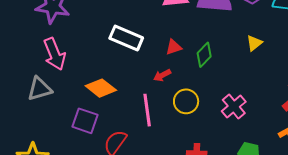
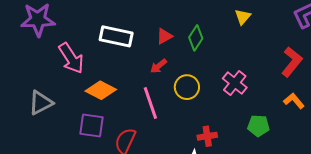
pink arrow: (55, 54) -> (71, 58), moved

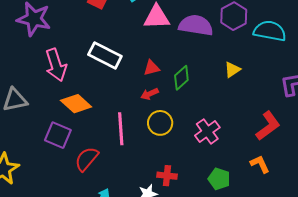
red arrow: (159, 66) -> (150, 94), moved

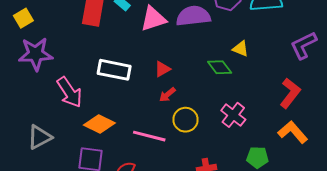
yellow triangle: (232, 70) -> (240, 49), turned -48
green diamond: (181, 78) -> (220, 67), moved, turned -70
pink line: (121, 129) -> (149, 136), turned -56
orange L-shape: (260, 164) -> (293, 132), size x1.4

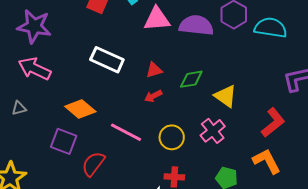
yellow triangle: (240, 49) -> (226, 96), moved, size x1.4
green diamond: (220, 67) -> (191, 79), moved, turned -75
pink arrow: (69, 92) -> (35, 69), moved, turned 136
yellow circle: (186, 120) -> (172, 137), moved
gray triangle: (40, 137) -> (19, 108), size x0.6

